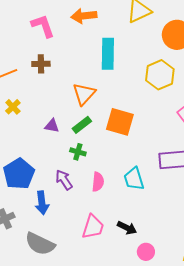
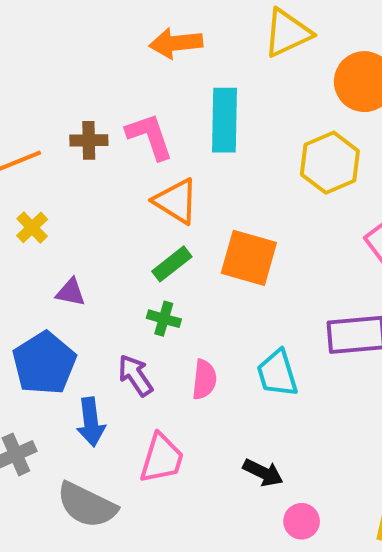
pink L-shape: (43, 26) -> (150, 136), moved
orange triangle: (84, 94) -> (176, 201), turned -40
purple triangle: (52, 126) -> (71, 292), moved
pink trapezoid: (93, 227) -> (162, 458), moved

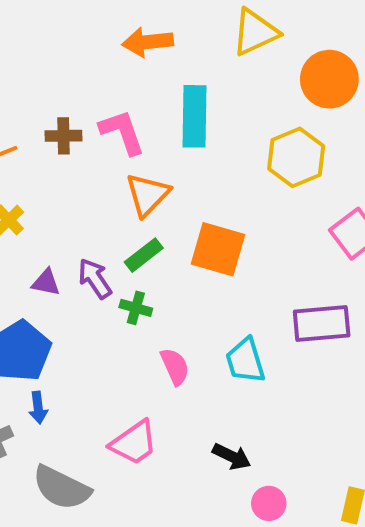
orange triangle: (176, 201) -> (148, 195), turned 42
purple arrow: (135, 375) -> (95, 279), moved
pink semicircle: (204, 379) -> (175, 367), turned -30
blue arrow: (91, 422) -> (38, 408), moved, size x0.7
pink trapezoid: (162, 458) -> (134, 443), turned 38

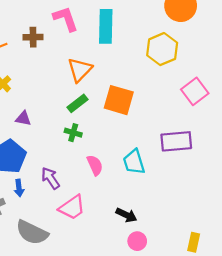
pink L-shape: (122, 132) -> (66, 19), moved
purple arrow: (95, 279) -> (50, 178), moved
pink circle: (269, 503) -> (137, 241), moved

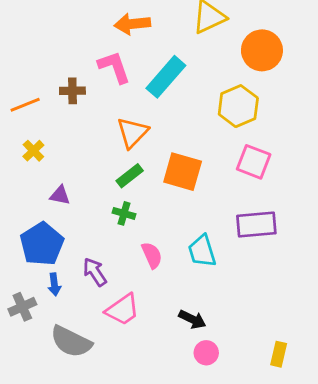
cyan rectangle: (106, 26) -> (166, 77), turned 40
pink square: (195, 91) -> (254, 162), moved, turned -32

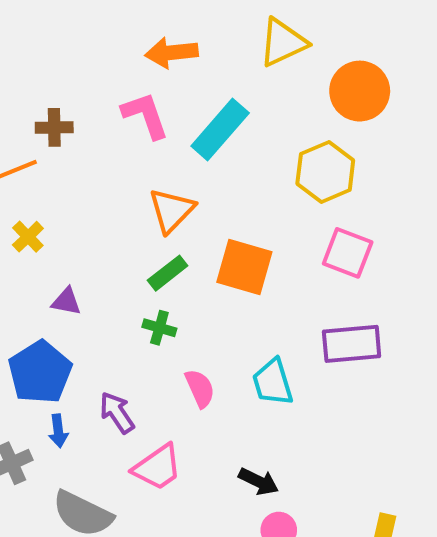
brown cross: (72, 91) -> (54, 127), moved

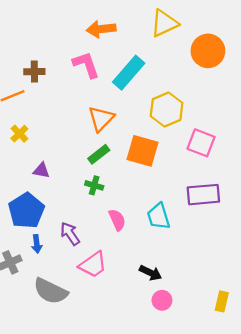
yellow hexagon: (325, 172) -> (167, 109), moved

